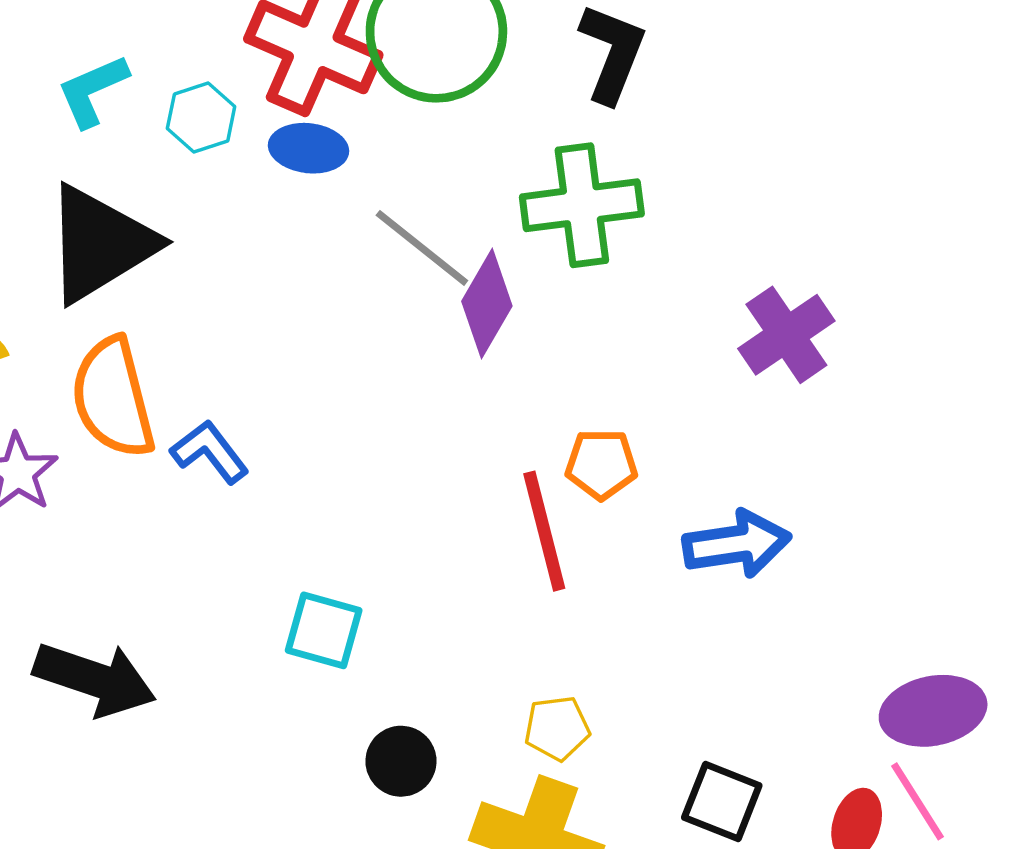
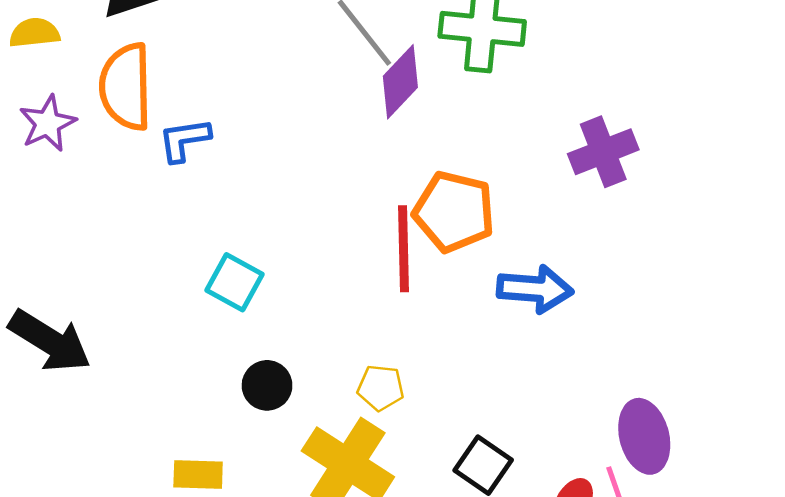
blue L-shape: (210, 452) -> (184, 140), turned -74
orange pentagon: (601, 464) -> (454, 212), size x1.6
black arrow: (95, 679) -> (50, 341), moved
purple ellipse: (933, 711) -> (644, 436), turned 74

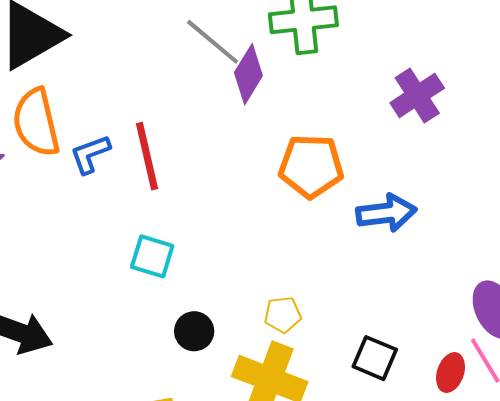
red line: (404, 249) -> (147, 156), moved

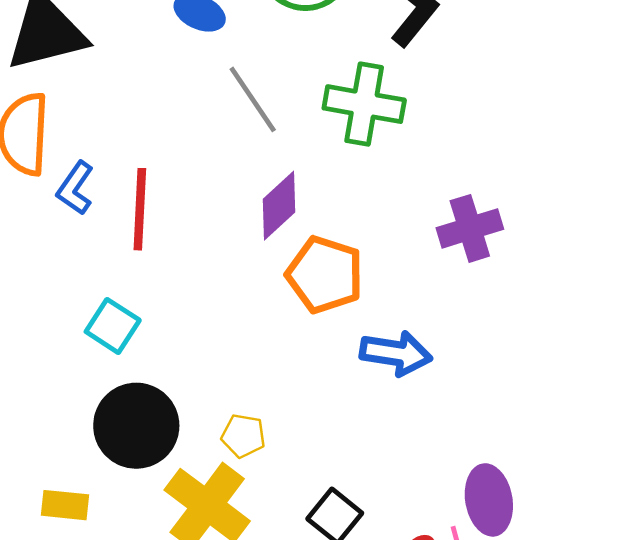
purple diamond: (248, 74) -> (279, 206), moved
blue L-shape: (90, 154) -> (75, 188), turned -51
black circle: (194, 331) -> (136, 426), size x1.8

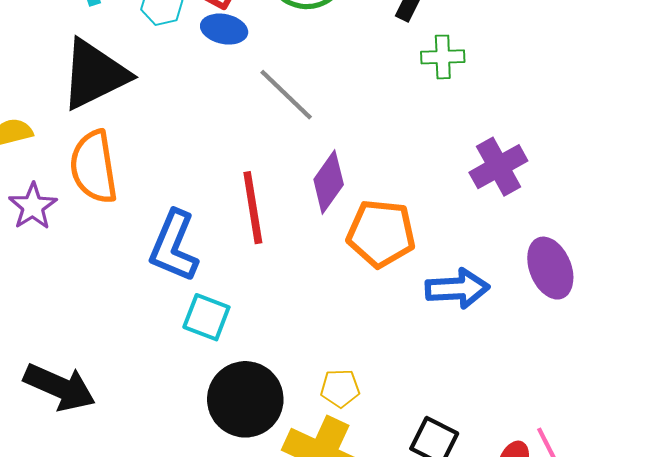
green cross: (364, 104) -> (443, 57), moved, size x0.6
blue L-shape: (75, 188) -> (174, 246), moved, size x1.5
red line: (140, 209) -> (253, 208), moved
purple ellipse: (489, 500) -> (550, 268), moved

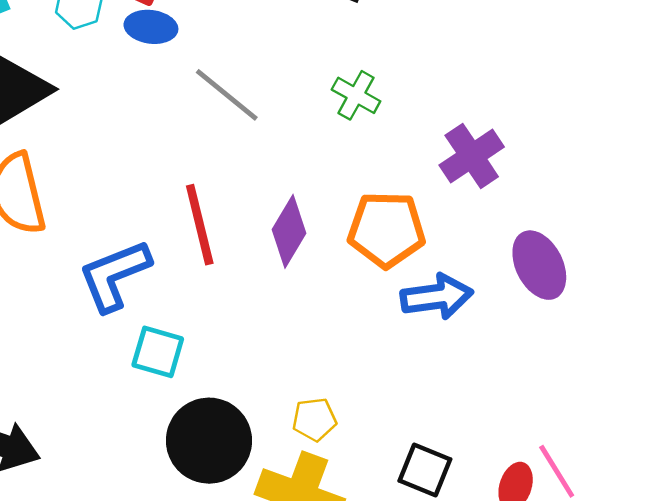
green cross: (443, 57) -> (356, 95), moved, turned 36
purple diamond: (329, 182) -> (289, 231), moved
orange pentagon: (381, 233) -> (386, 230), moved
blue L-shape: (174, 246) -> (115, 275), turned 50

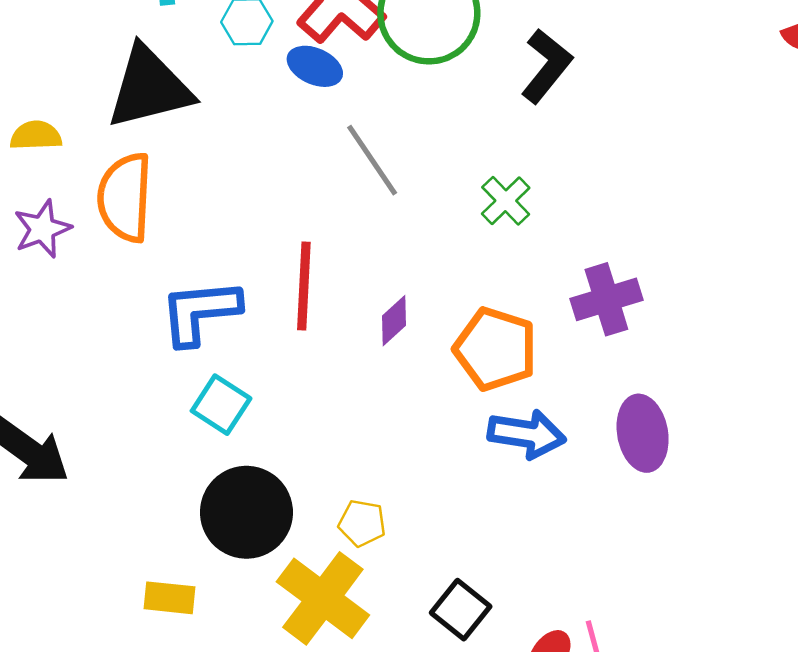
purple diamond: (289, 231) -> (394, 321), size x0.7

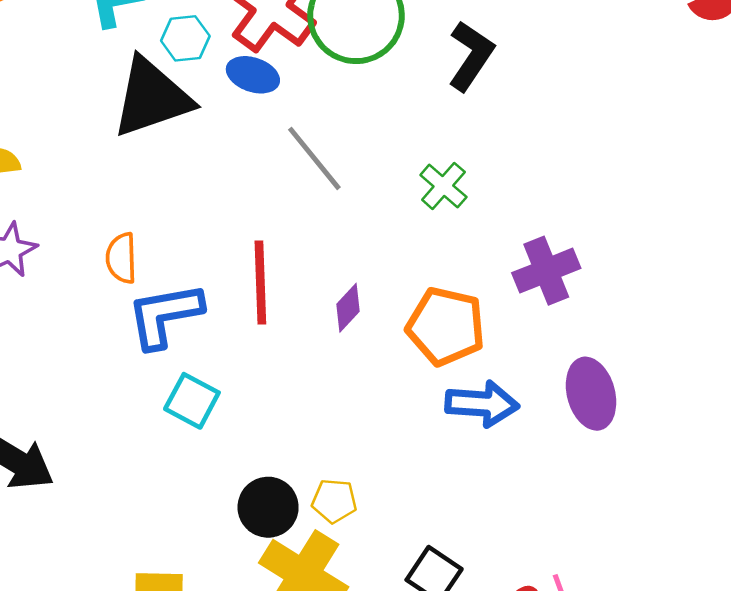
black triangle: (149, 88) -> (152, 98), moved
orange semicircle: (125, 197) -> (121, 258), moved, size x0.6
black circle: (246, 512) -> (268, 507), moved, size x0.7

